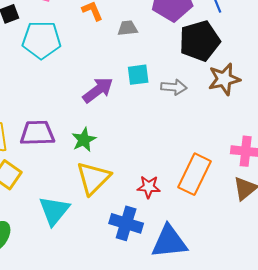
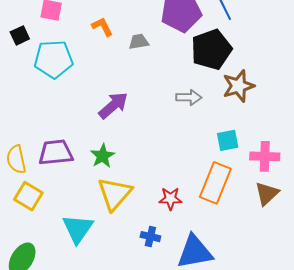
cyan square: (138, 75) -> (228, 140), moved
blue cross: (126, 223) -> (150, 237), size x0.6

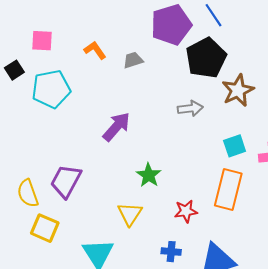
purple trapezoid: (56, 152) -> (66, 181), turned -48
green star: (103, 156) -> (149, 175), moved
yellow triangle: (115, 194) -> (130, 214), size x0.7

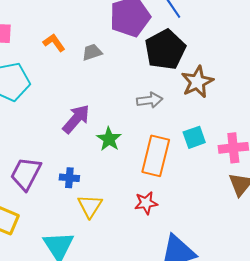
green star: (149, 175) -> (109, 139), moved
orange rectangle: (228, 190) -> (156, 156), moved
blue cross: (171, 252) -> (69, 178), moved

